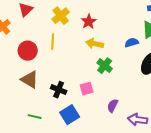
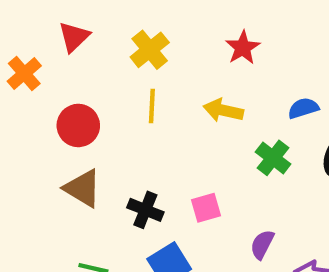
red star: (89, 22) -> (243, 48), moved
yellow line: (53, 42) -> (152, 106), moved
green cross: (105, 66) -> (273, 158), moved

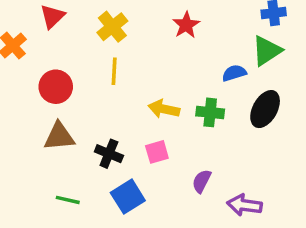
yellow arrow: (223, 110) -> (164, 109), moved
green cross: (273, 158) -> (210, 112), turned -32
brown triangle: (83, 188) -> (59, 136), turned -36

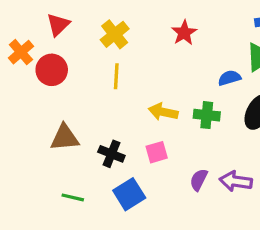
red circle: (56, 87) -> (52, 70), moved
purple arrow: (244, 205) -> (236, 181), moved

